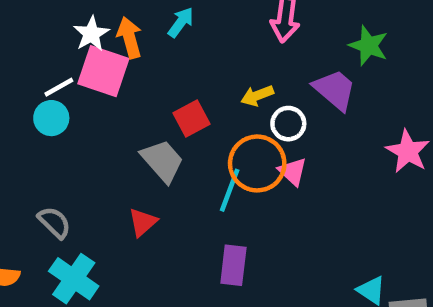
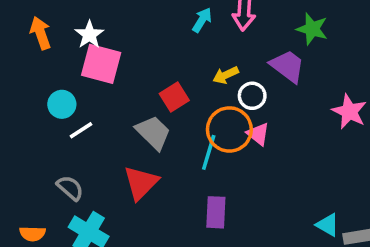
cyan arrow: (181, 22) -> (202, 20), moved
orange arrow: (129, 38) -> (41, 33), moved
white line: (59, 87) -> (81, 130), moved
red triangle: (143, 222) -> (141, 183), size x1.5

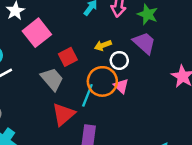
green star: (312, 29) -> (148, 14), moved
pink square: (101, 64) -> (37, 33), moved, turned 32
red triangle: (141, 183) -> (64, 114), moved

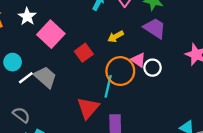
white circle: (119, 60) -> (153, 68), moved
gray trapezoid: (52, 79) -> (45, 77), moved
pink triangle: (121, 86) -> (138, 60), moved

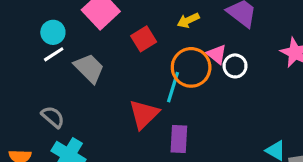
cyan circle: (13, 62) -> (53, 32), moved
white line: (26, 78) -> (54, 54), moved

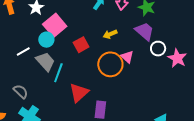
cyan circle: (53, 32) -> (46, 40), moved
white circle: (235, 66) -> (158, 49), moved
cyan line: (173, 87) -> (58, 73), moved

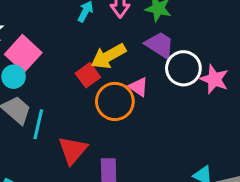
yellow arrow: (110, 34) -> (108, 56), size x1.6
red square: (81, 45) -> (88, 75), moved
white circle: (158, 49) -> (183, 68), size x1.5

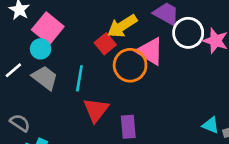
pink triangle: (139, 87) -> (150, 51), size x1.6
cyan line: (38, 124) -> (79, 78), moved

